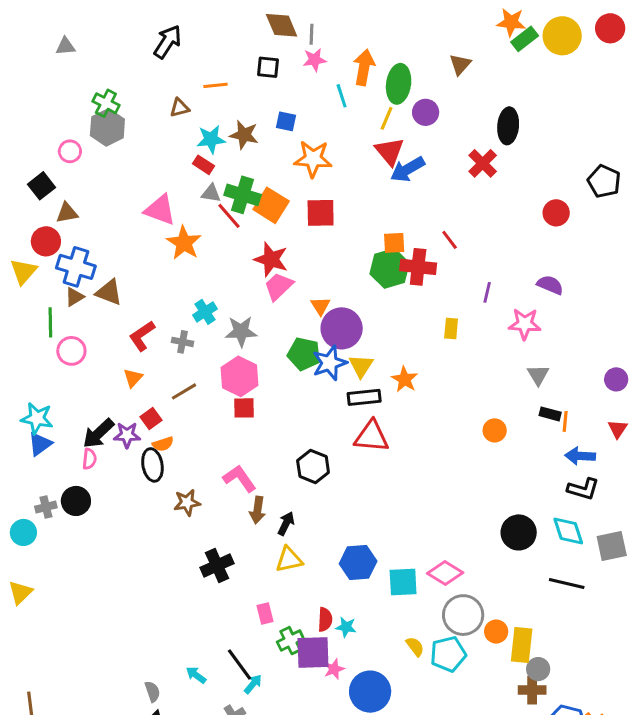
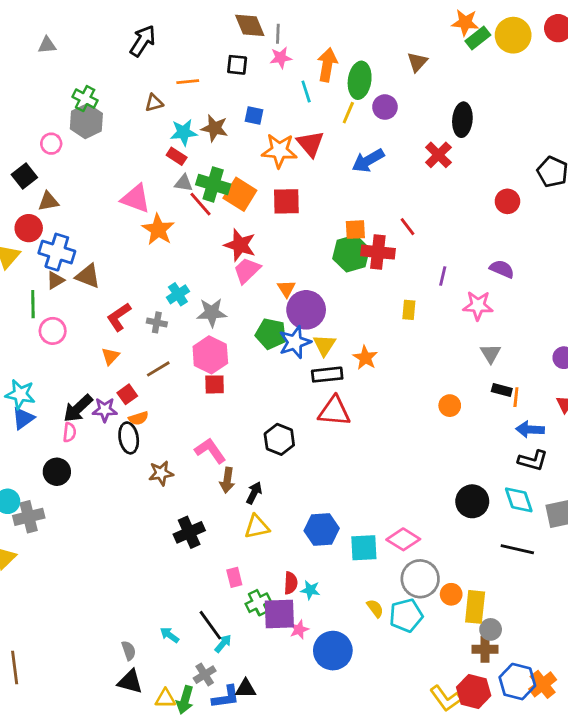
red triangle: (390, 151) -> (310, 144), moved
gray cross: (46, 507) -> (29, 517), moved, size x1.5

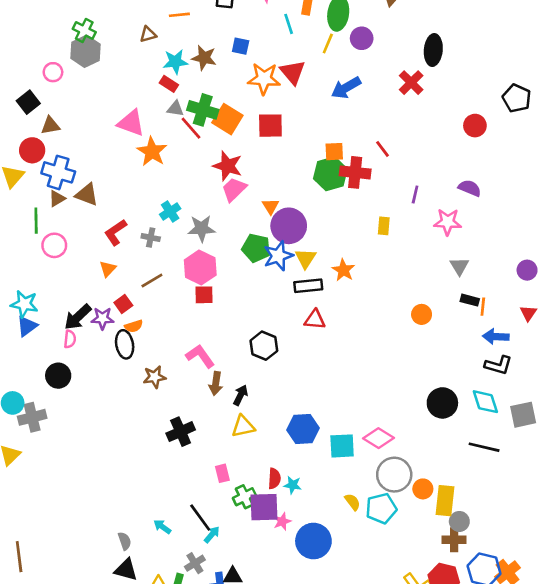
red triangle: (334, 411) -> (315, 320), size x0.7

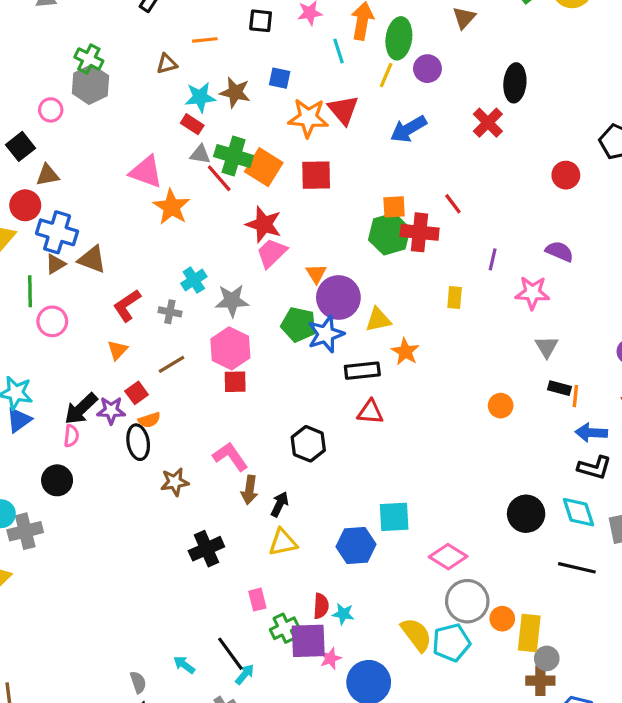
yellow triangle: (306, 258) -> (378, 320), moved, turned 45
cyan square: (342, 446) -> (394, 517), moved
yellow semicircle: (353, 502) -> (416, 635), size x1.6

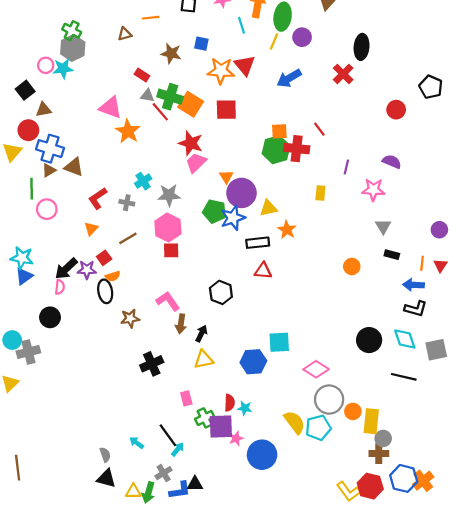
cyan star: (200, 97) -> (63, 69), moved
orange line: (575, 396) -> (422, 263), moved

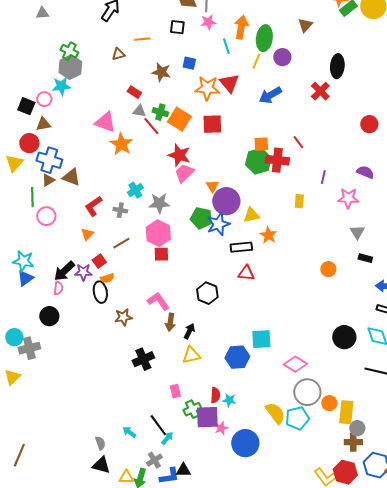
pink circle: (46, 65) -> (44, 99), moved
black square: (25, 90) -> (26, 106), turned -30
green cross: (170, 97) -> (160, 112), size x0.7
brown line: (18, 468) -> (19, 455), turned 30

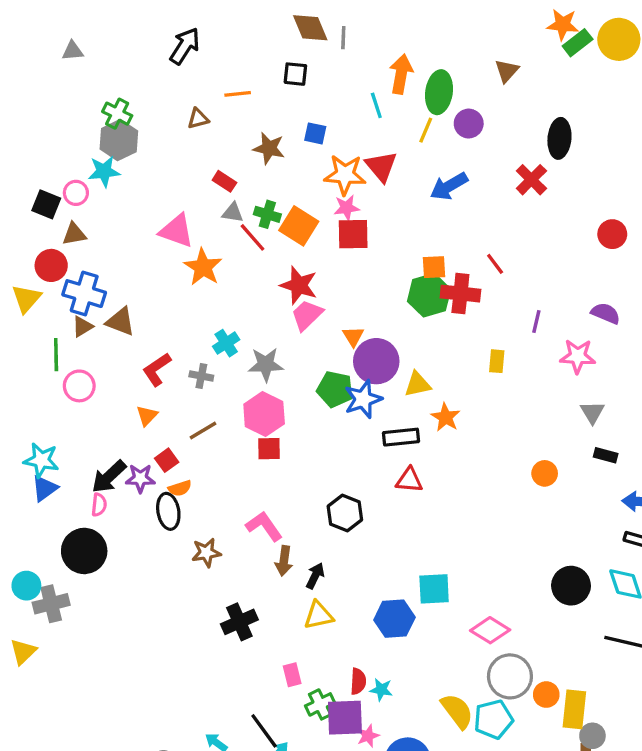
pink star: (208, 22) -> (347, 208), moved
black circle: (49, 316) -> (84, 551), size x1.4

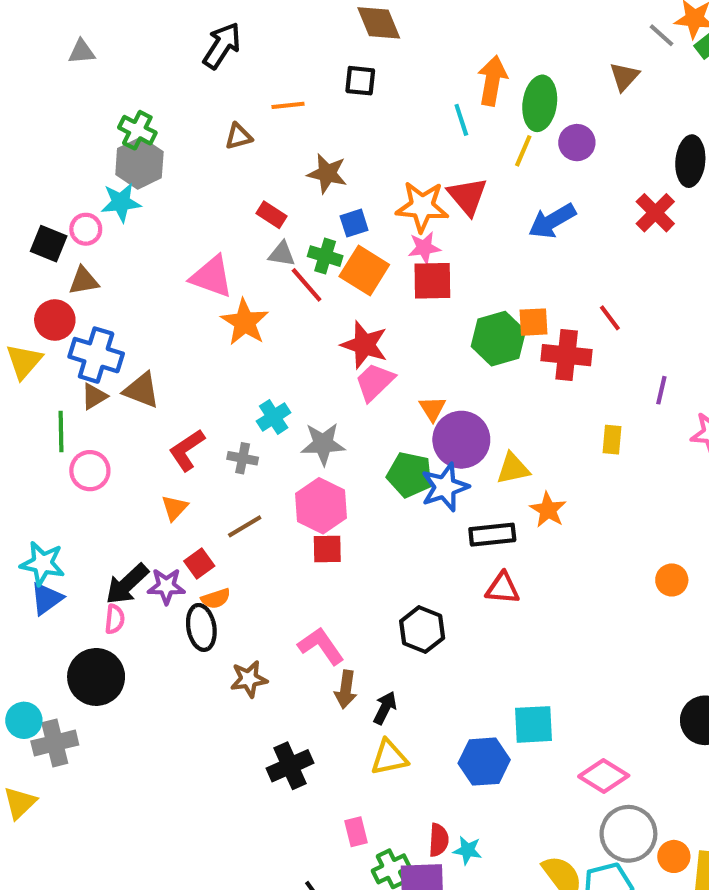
gray line: (343, 38) -> (661, 35), moved, turned -50
blue square: (315, 133) -> (354, 223), moved, turned -30
green hexagon: (429, 295) -> (498, 339), moved

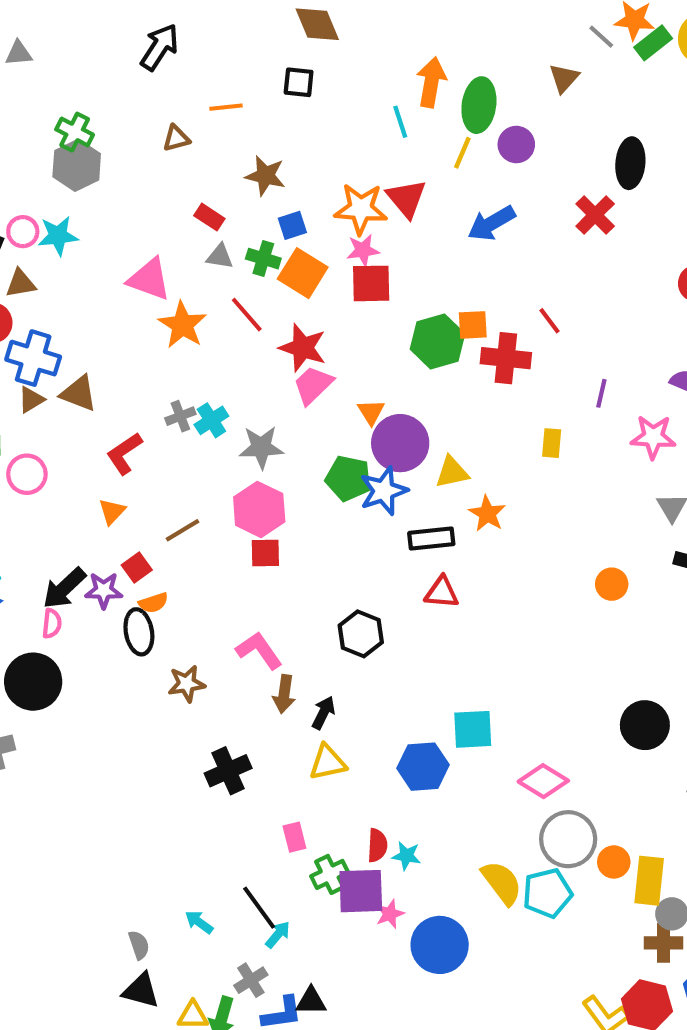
cyan star: (121, 202) -> (58, 236), moved
red line: (307, 285) -> (247, 315), moved
gray cross: (243, 458) -> (180, 416), moved, turned -32

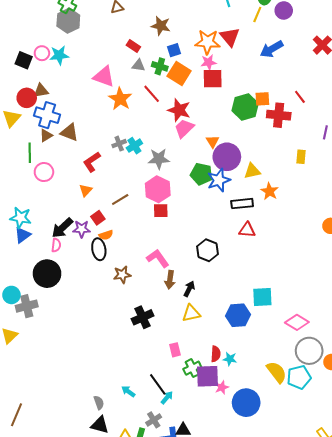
brown triangle: (21, 283) -> (41, 91), moved

